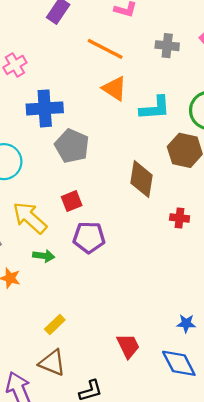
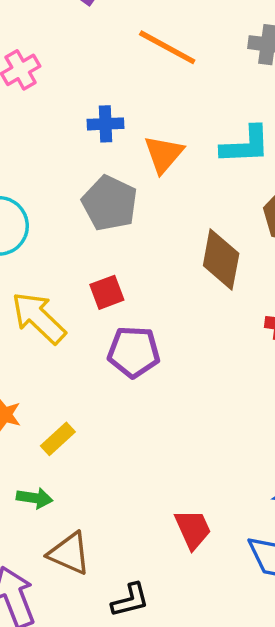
orange triangle: (114, 89) -> (164, 154), moved, turned 36
blue cross: (45, 108) -> (106, 124), moved, size x0.6
green arrow: (44, 256) -> (35, 498), moved
yellow rectangle: (55, 325) -> (58, 439), moved

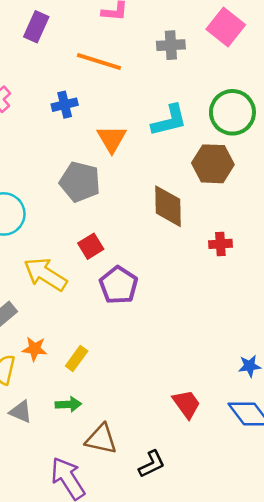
blue cross: (106, 124) -> (65, 105), moved
purple pentagon: (134, 352) -> (119, 285), turned -30

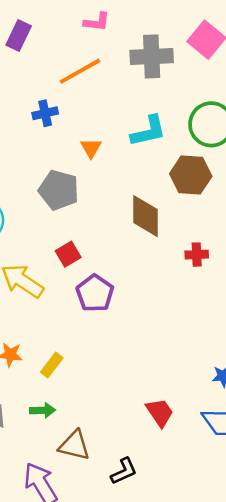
gray cross: (171, 45) -> (152, 56), size x1.5
orange line: (99, 61) -> (80, 71), turned -48
orange triangle: (112, 139) -> (91, 148), size x0.7

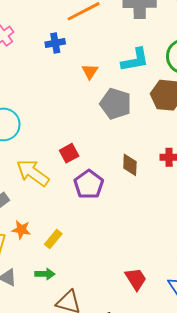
gray pentagon: (59, 190) -> (116, 104), moved
brown diamond: (146, 216) -> (130, 165), moved, size x0.7

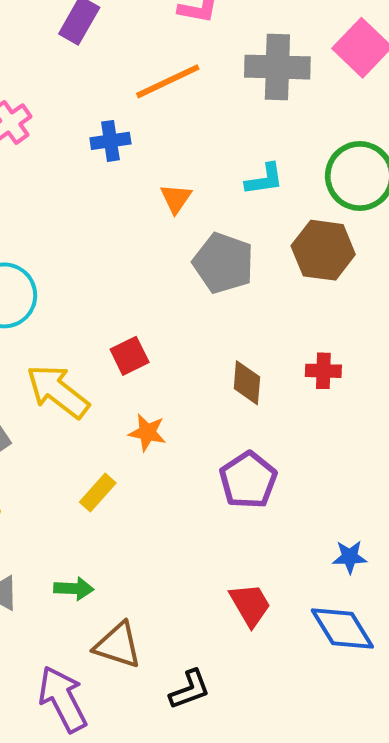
cyan L-shape: (135, 60) -> (264, 179), size x0.7
purple pentagon: (89, 184) -> (248, 480), moved
orange star: (21, 230) -> (147, 433), moved
yellow rectangle: (53, 239) -> (98, 492), moved

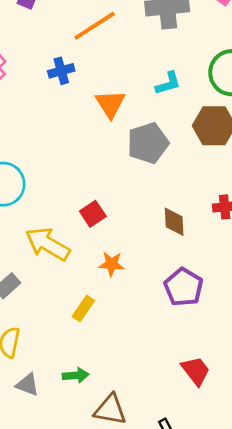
orange triangle: (176, 198) -> (110, 104), size x1.4
gray pentagon: (223, 263) -> (148, 143), turned -30

